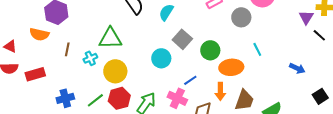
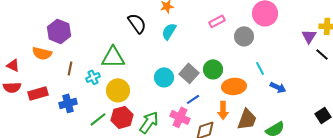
gray square: (182, 39) -> (189, 73), moved
blue arrow: (297, 68) -> (278, 87), moved
blue cross: (65, 98) -> (68, 103), moved

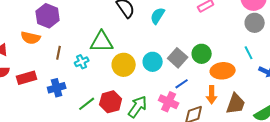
gray circle: (244, 36) -> (255, 23), moved
yellow circle: (118, 90) -> (124, 65), moved

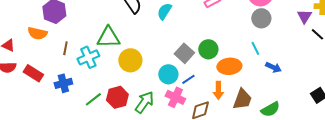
cyan cross: (82, 62) -> (88, 57), size x1.5
cyan circle: (153, 62) -> (168, 74), moved
red rectangle: (27, 78) -> (33, 73), turned 48

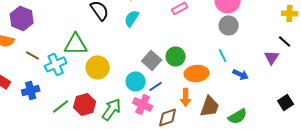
purple triangle: (304, 16) -> (272, 57), moved
brown line: (65, 48) -> (33, 55), turned -72

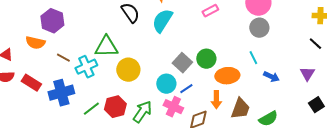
cyan semicircle: (132, 18) -> (162, 21), size x1.4
purple triangle: (272, 57) -> (307, 74), moved
blue cross: (31, 90) -> (61, 93), size x1.4

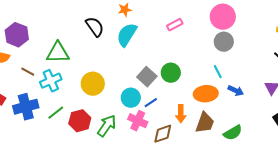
green triangle: (106, 47) -> (58, 53), moved
orange ellipse: (227, 76) -> (206, 94), moved
green line: (91, 109) -> (56, 113), moved

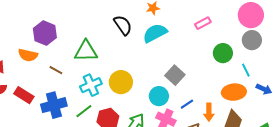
cyan semicircle: (127, 35) -> (155, 33), turned 30
green circle: (171, 73) -> (223, 53), moved
cyan cross: (51, 81) -> (91, 85), moved
blue line: (151, 103) -> (187, 104), moved

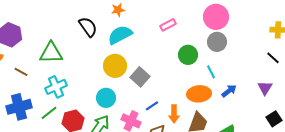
yellow circle: (121, 82) -> (115, 66), moved
blue arrow: (264, 89) -> (229, 91), turned -63
cyan circle: (159, 96) -> (106, 98), moved

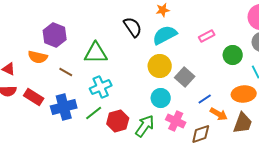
pink rectangle: (168, 25) -> (207, 36), moved
cyan circle: (106, 98) -> (161, 98), moved
blue line: (152, 106) -> (205, 99), moved
orange arrow: (174, 114) -> (219, 114), turned -60

